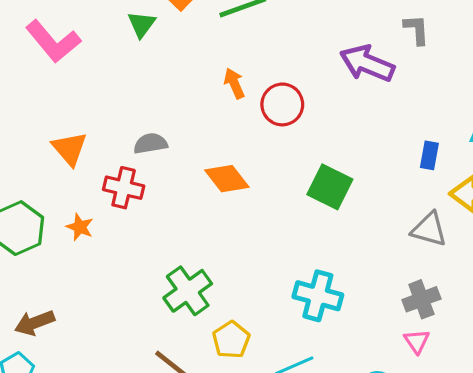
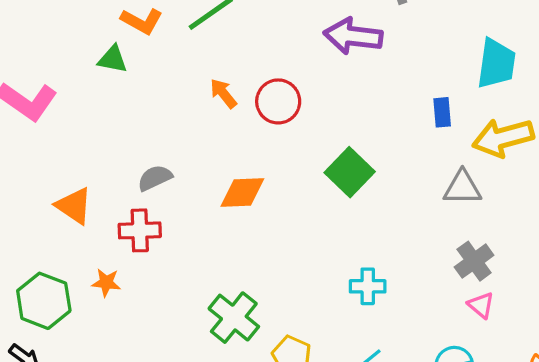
green triangle: (142, 24) -> (113, 59), turned -40
orange diamond: (227, 179) -> (242, 192), turned -39
green square: (330, 187) -> (350, 172), turned 33
cyan cross: (318, 296) -> (368, 286), size x0.7

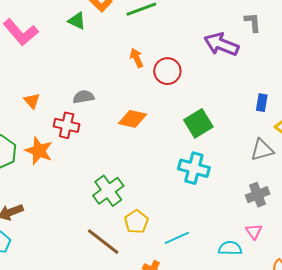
gray triangle: (462, 188) -> (262, 150), turned -30
orange triangle: (74, 206) -> (32, 101), size x0.7
orange star: (106, 283) -> (39, 151), size x1.6
cyan cross: (368, 286) -> (194, 168), moved, size x1.4
pink triangle: (481, 305) -> (254, 231), moved

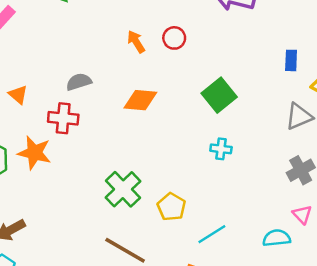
orange arrow: (137, 58) -> (136, 42), moved
red circle: (167, 71) -> (174, 38), size x0.7
cyan cross: (194, 168) -> (221, 149), size x0.6
yellow pentagon: (136, 222) -> (171, 207), moved

